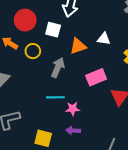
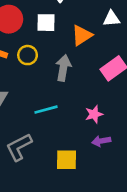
cyan line: (55, 97) -> (46, 110), moved

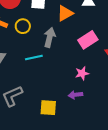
cyan line: (46, 110) -> (34, 57), moved
pink star: (94, 114) -> (82, 73), moved

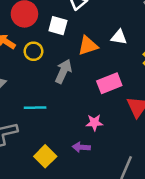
cyan line: (34, 57) -> (35, 108), moved
yellow square: (48, 108) -> (45, 156), turned 30

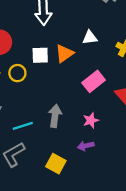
white square: (58, 26) -> (40, 55), moved
gray arrow: (63, 71) -> (55, 116), moved
cyan line: (35, 108) -> (23, 126), moved

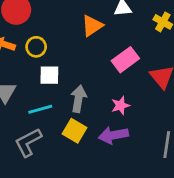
white square: (40, 55) -> (49, 75), moved
purple arrow: (86, 146) -> (113, 135), size x1.5
yellow square: (56, 164) -> (75, 131), moved

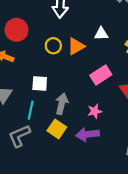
yellow circle: (36, 47) -> (53, 46), moved
cyan line: (40, 109) -> (31, 110), turned -66

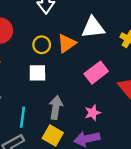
white triangle: (101, 34) -> (93, 27), size x1.5
white square: (40, 84) -> (37, 73), moved

